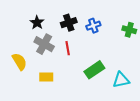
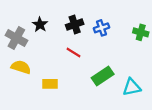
gray cross: (44, 44) -> (16, 38), moved
red line: (68, 48) -> (74, 53), turned -48
yellow semicircle: (19, 62) -> (21, 67), turned -42

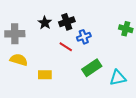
black star: (40, 25) -> (45, 23), moved
blue cross: (101, 28) -> (84, 37), moved
gray cross: (16, 38) -> (15, 34), turned -30

